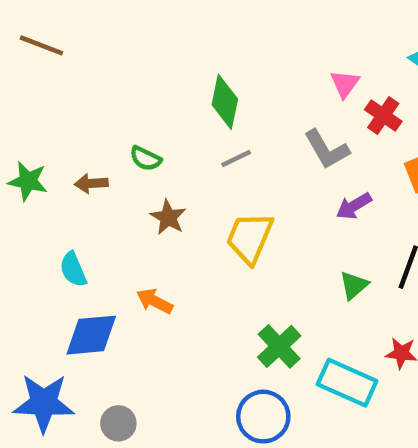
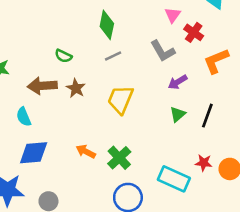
brown arrow: (91, 183) -> (42, 86), moved, size x1.6
green triangle: (354, 285) -> (178, 114), moved
orange arrow: (155, 301) -> (86, 152), moved
green cross: (279, 346) -> (119, 158), moved

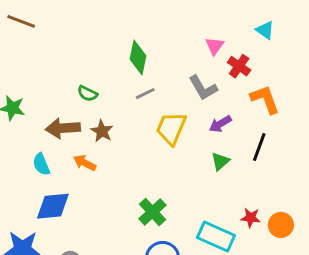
orange L-shape: (216, 61) -> (265, 99), turned 92
yellow trapezoid: (120, 99) -> (171, 128), moved
black line: (207, 116) -> (259, 147), moved
orange arrow: (86, 152) -> (85, 163), moved

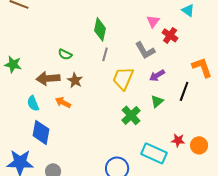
gray line: (145, 94) -> (105, 54), turned -48
orange L-shape: (265, 99) -> (202, 67), moved
blue diamond: (53, 206) -> (41, 132), turned -75
green cross: (152, 212) -> (131, 115), moved

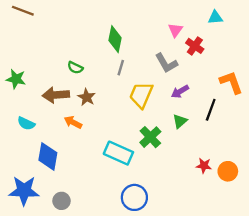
cyan triangle: (188, 10) -> (215, 17), turned -40
cyan semicircle: (33, 103) -> (26, 123), moved, turned -42
cyan rectangle: (154, 153) -> (118, 153), moved

